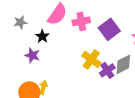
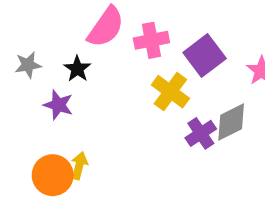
gray star: (20, 22) -> (28, 65), moved
yellow cross: (91, 59) -> (170, 92), moved

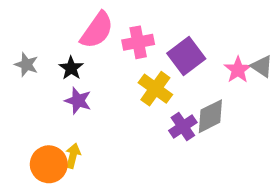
gray star: (28, 65) -> (26, 65), turned 30
purple star: (58, 105) -> (78, 101), moved

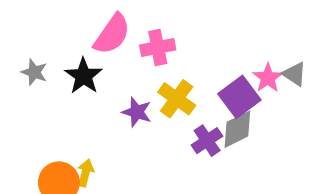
purple square: (186, 56) -> (239, 97), moved
black star: (71, 68) -> (84, 76), size x1.4
purple star: (78, 101) -> (137, 112), moved

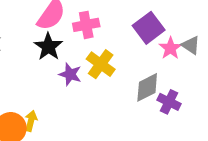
black star: (84, 76) -> (48, 47), moved
purple square: (239, 97) -> (149, 28), moved
purple cross: (207, 141) -> (169, 102), moved, turned -30

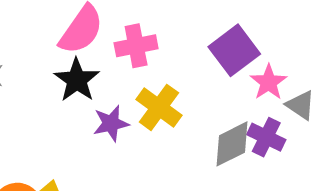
gray triangle: (191, 45) -> (301, 105), moved
purple star: (70, 74) -> (111, 123), turned -30
purple cross: (169, 102) -> (266, 137), moved

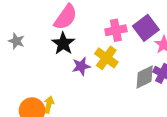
pink cross: (136, 46) -> (116, 30), moved

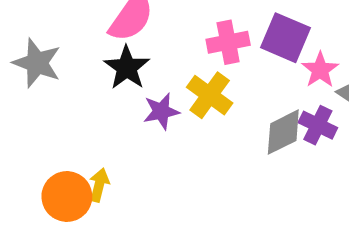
purple square: (146, 28) -> (286, 38), turned -30
gray star: (16, 41) -> (37, 63), size x1.5

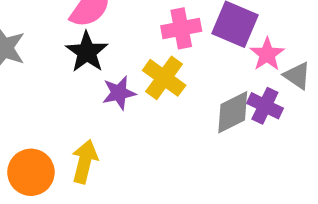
yellow arrow: (99, 185) -> (85, 162), moved, size x1.4

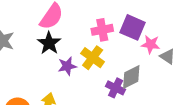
pink star: (267, 54) -> (151, 44), turned -30
purple cross: (265, 106) -> (116, 88), moved

